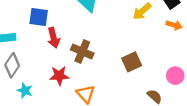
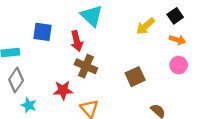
red arrow: (54, 38) -> (77, 41), moved
pink circle: (175, 76) -> (179, 65), moved

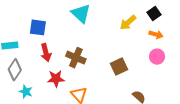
red arrow: (77, 41) -> (46, 53), moved

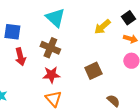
brown cross: (76, 58) -> (50, 48), moved
red star: (56, 79) -> (51, 75), moved

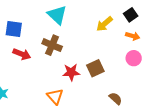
red arrow: (20, 57) -> (22, 54), turned -54
red star: (51, 75) -> (71, 72), moved

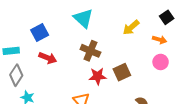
black square: (131, 15) -> (167, 17), moved
blue square: (14, 29) -> (40, 33), turned -36
brown cross: (52, 45) -> (90, 51), moved

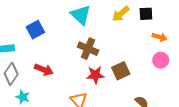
black square: (167, 17) -> (146, 14), moved, turned 32
yellow arrow: (131, 27) -> (121, 14), moved
red arrow: (48, 58) -> (44, 70), moved

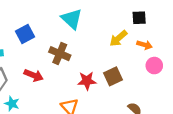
yellow arrow: (121, 14) -> (118, 38), moved
orange arrow: (160, 37) -> (145, 45), moved
brown cross: (88, 49) -> (60, 54), moved

